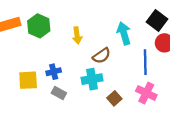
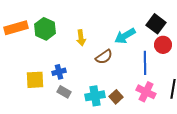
cyan arrow: (124, 33) -> (125, 36), turned -105
cyan cross: (92, 79) -> (95, 96), moved

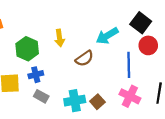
green hexagon: (45, 29) -> (27, 49), moved

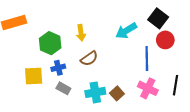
brown semicircle: (84, 58) -> (89, 58), moved

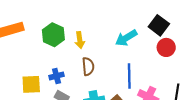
green hexagon: (50, 43) -> (53, 35), moved
brown semicircle: (89, 58) -> (88, 66), turned -60
blue line: (147, 58) -> (129, 76), moved

